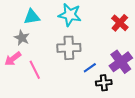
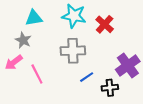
red cross: (120, 23) -> (105, 24), moved
blue line: (90, 68) -> (87, 77), moved

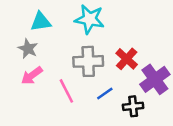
red cross: (105, 24) -> (127, 59), moved
pink arrow: (14, 62) -> (32, 76), moved
pink line: (37, 74) -> (66, 91), moved

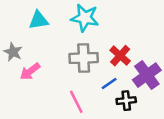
gray star: (28, 49) -> (13, 52), moved
pink line: (66, 91) -> (76, 102), moved
blue line: (105, 93) -> (109, 84), moved

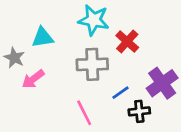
cyan triangle: (39, 20) -> (43, 37), moved
red cross: (120, 56) -> (127, 42), moved

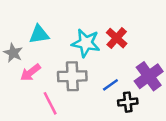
cyan star: (94, 20) -> (86, 43), moved
gray cross: (92, 64) -> (72, 76), moved
pink line: (84, 113) -> (50, 103), moved

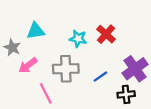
cyan star: (86, 43) -> (78, 39), size x0.7
black cross: (128, 102) -> (126, 94), moved

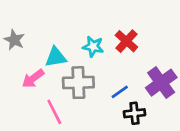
cyan triangle: (36, 31) -> (56, 57), moved
gray star: (12, 48) -> (14, 40), moved
black cross: (126, 94) -> (134, 113), moved

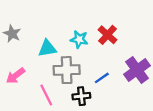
pink arrow: (33, 79) -> (16, 76), moved
black cross: (134, 113) -> (81, 96), moved

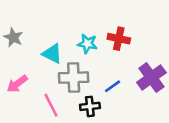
red cross: (108, 35) -> (119, 39), turned -30
cyan triangle: (47, 48) -> (52, 54), turned 36

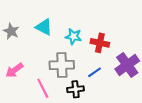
red cross: (119, 39) -> (100, 43), moved
cyan triangle: (52, 54) -> (44, 27), moved

